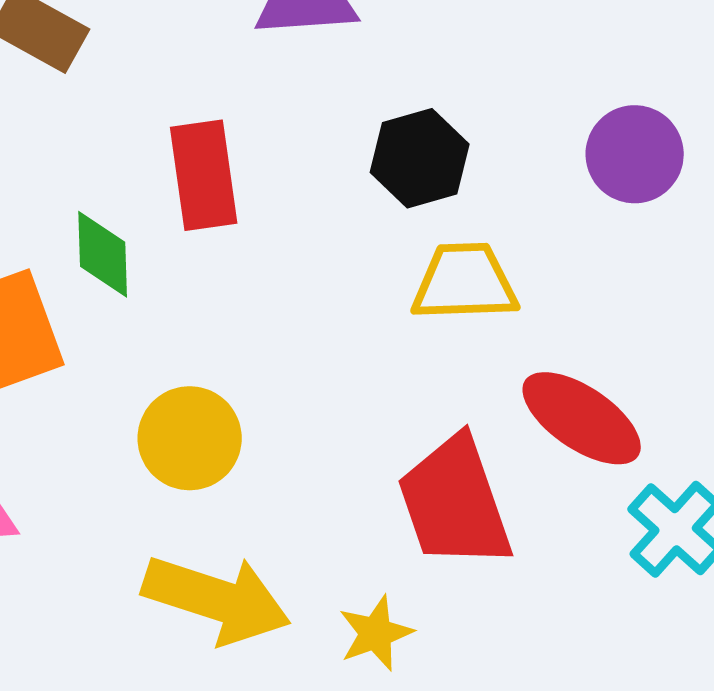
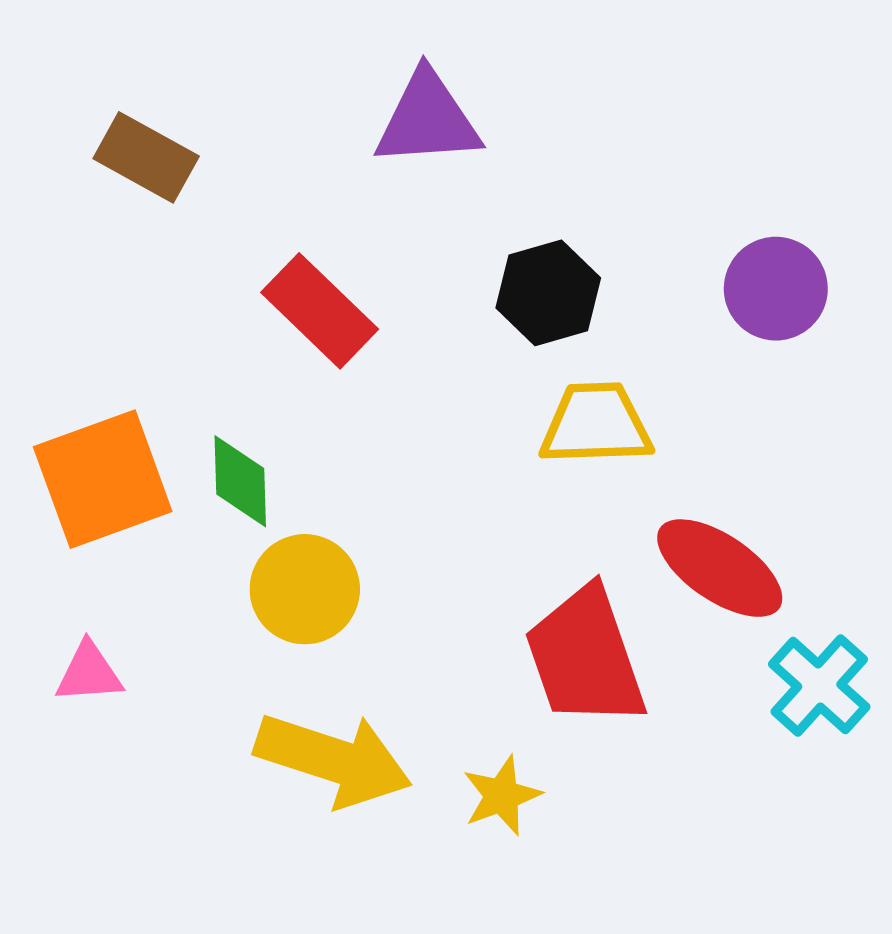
red rectangle: (204, 175) -> (320, 311), turned -38
green diamond: (103, 254) -> (240, 481), moved

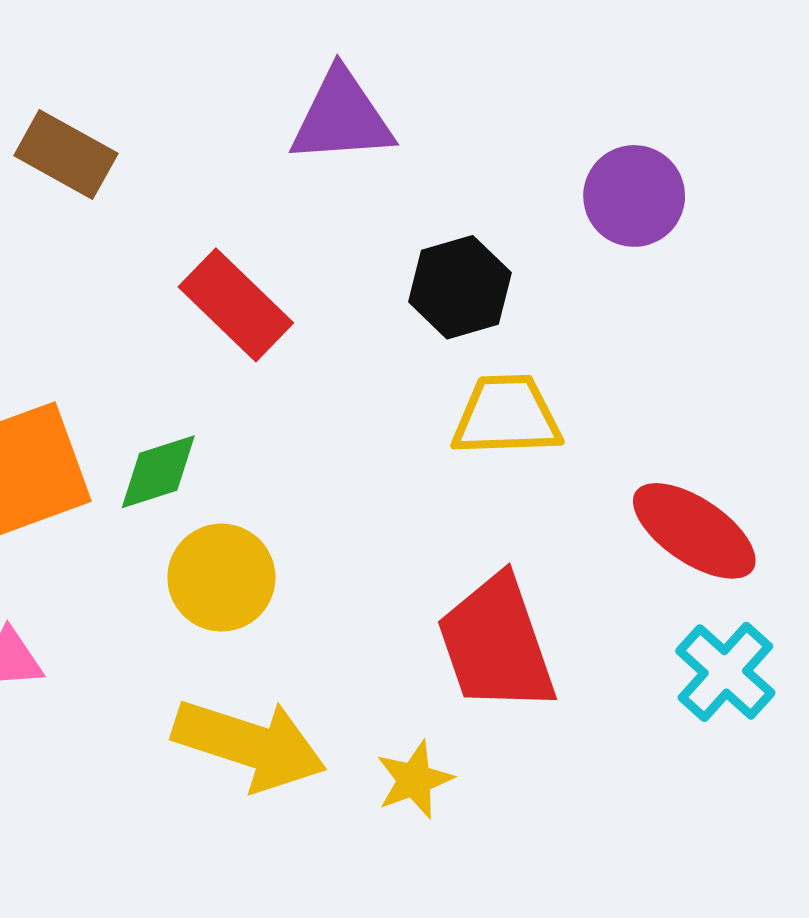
purple circle: (776, 289) -> (634, 196), moved
green diamond: (240, 481) -> (158, 472), turned 74
red ellipse: (720, 568) -> (694, 531), moved

